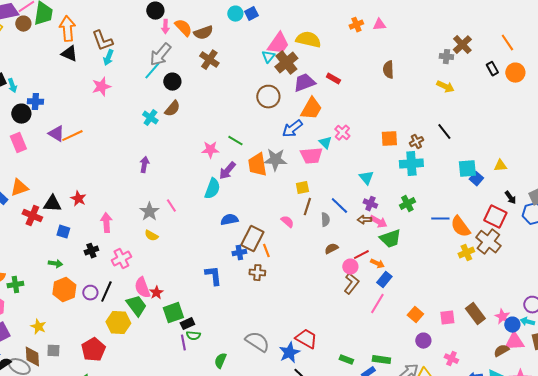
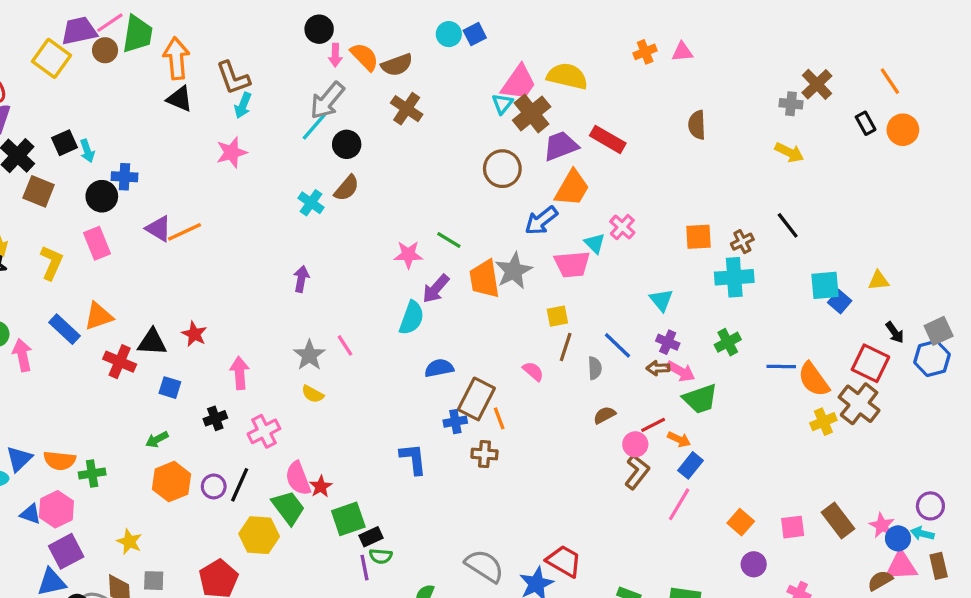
red rectangle: (333, 79) -> (608, 139), size x1.5
gray star: (275, 160) -> (514, 271), turned -30
green arrow: (55, 264) -> (157, 439), turned 144

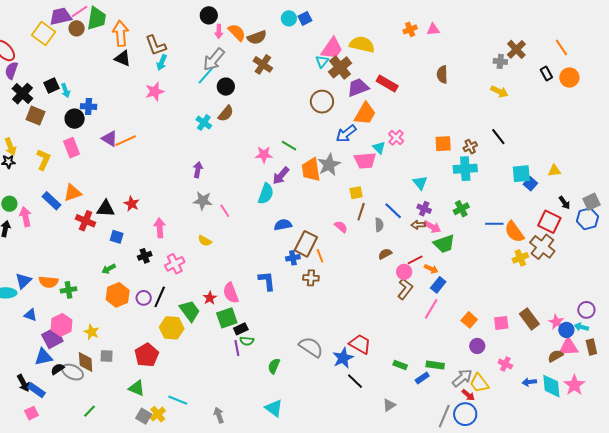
gray star: (309, 355) -> (203, 201), moved, turned -30
pink semicircle: (298, 478) -> (231, 293), moved
pink hexagon: (56, 509) -> (62, 325), moved

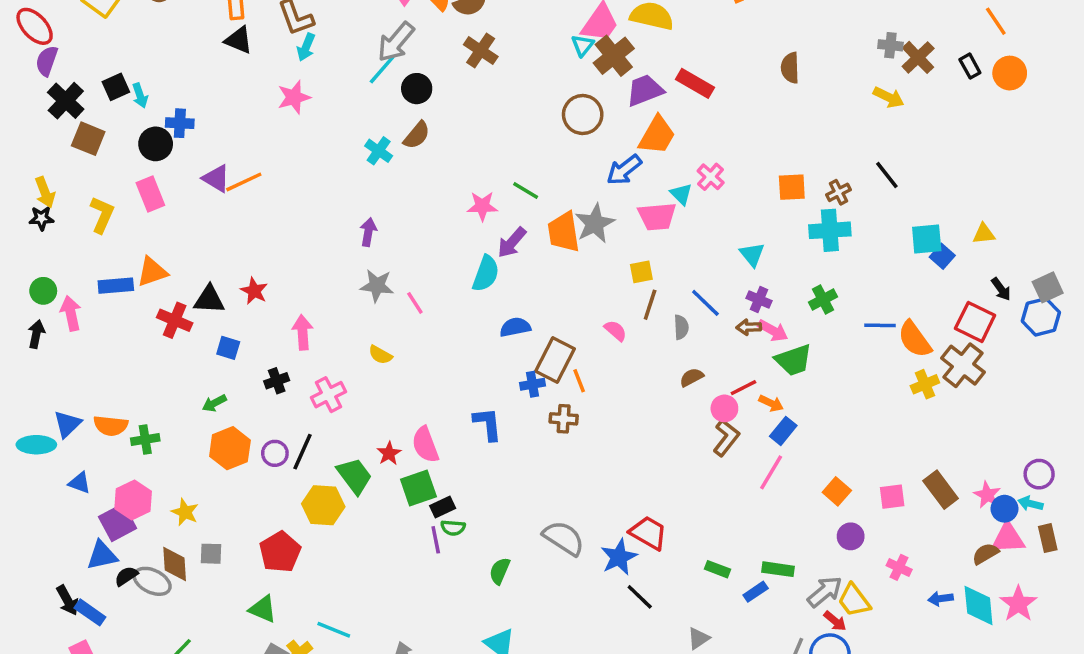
brown cross: (516, 49) -> (918, 57), moved
blue rectangle: (51, 201) -> (116, 286), turned -48

